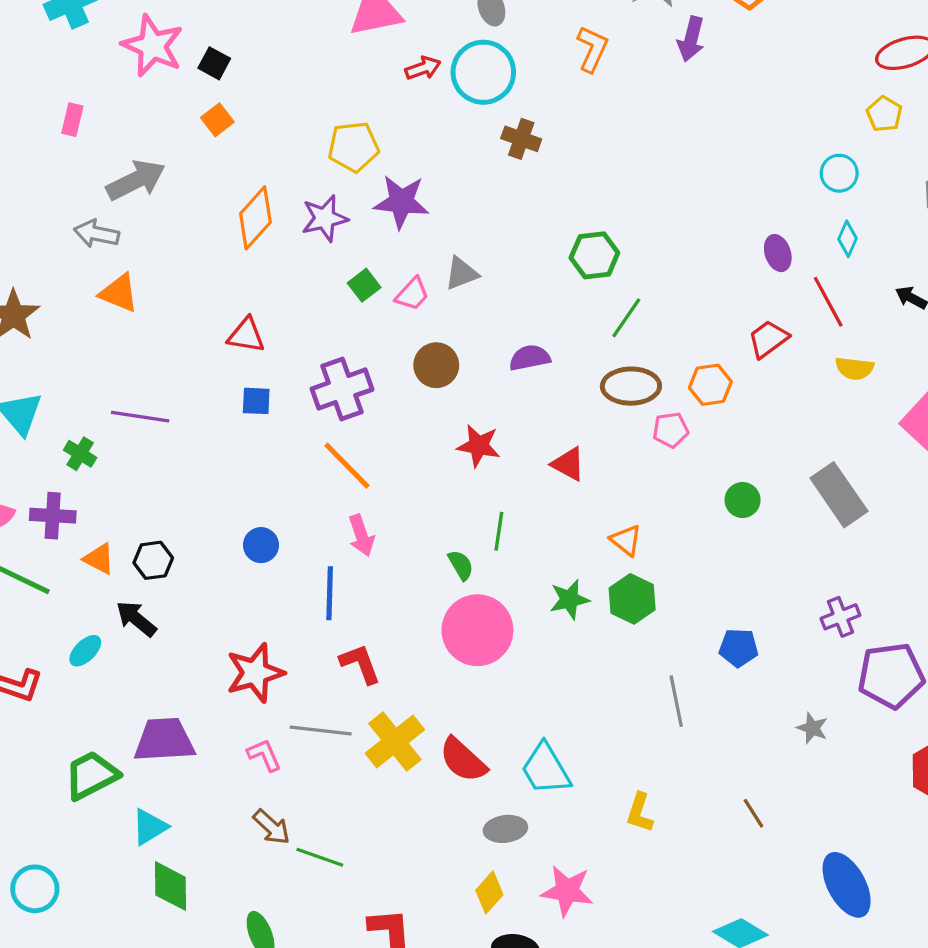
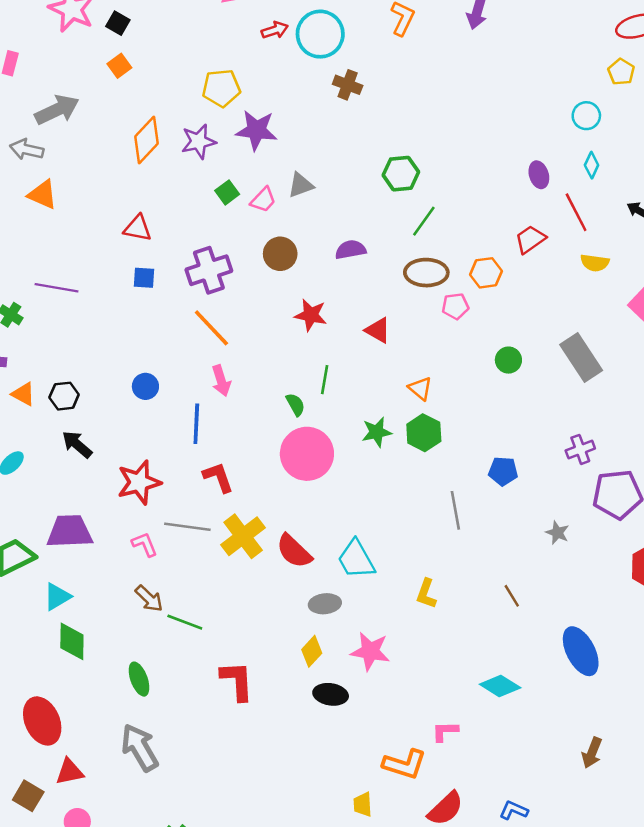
black arrow: (136, 619) -> (77, 444), moved

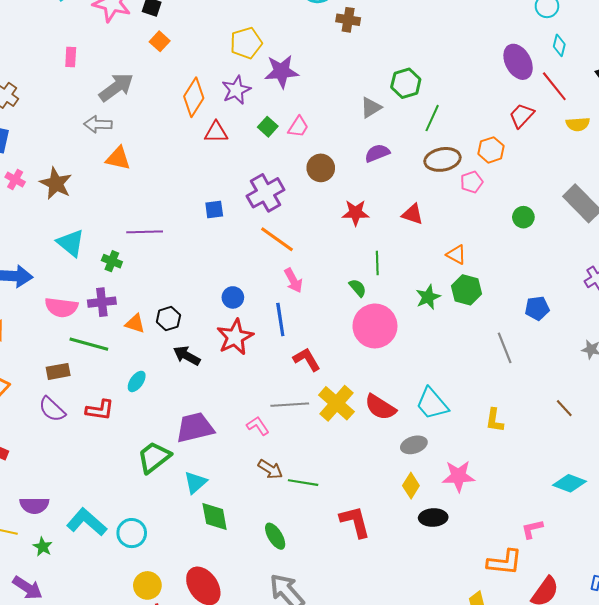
purple ellipse: (539, 175) -> (518, 62), size x1.6
gray triangle: (301, 185) -> (371, 108), moved
red triangle: (138, 228) -> (216, 132), moved
red star: (139, 482) -> (235, 337), moved

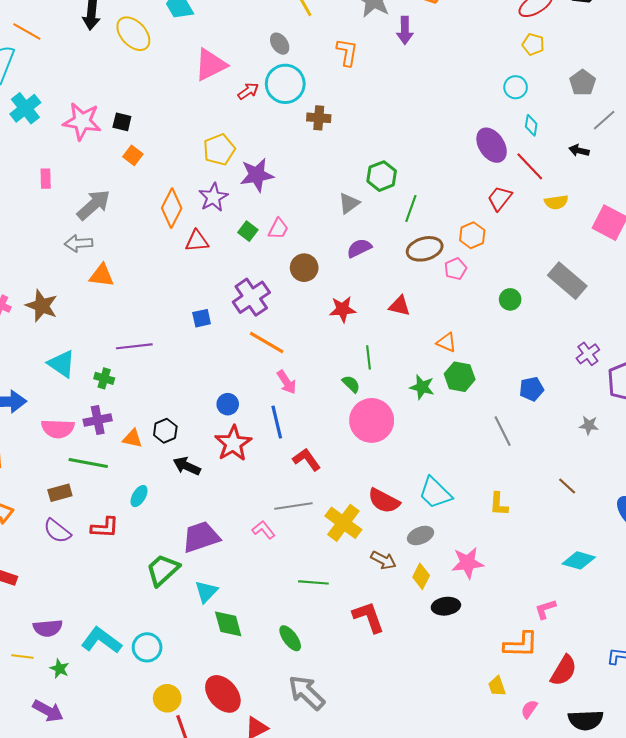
green star: (428, 297) -> (422, 387), turned -30
yellow cross: (336, 403) -> (343, 523), moved
brown arrow: (270, 469) -> (383, 560), moved

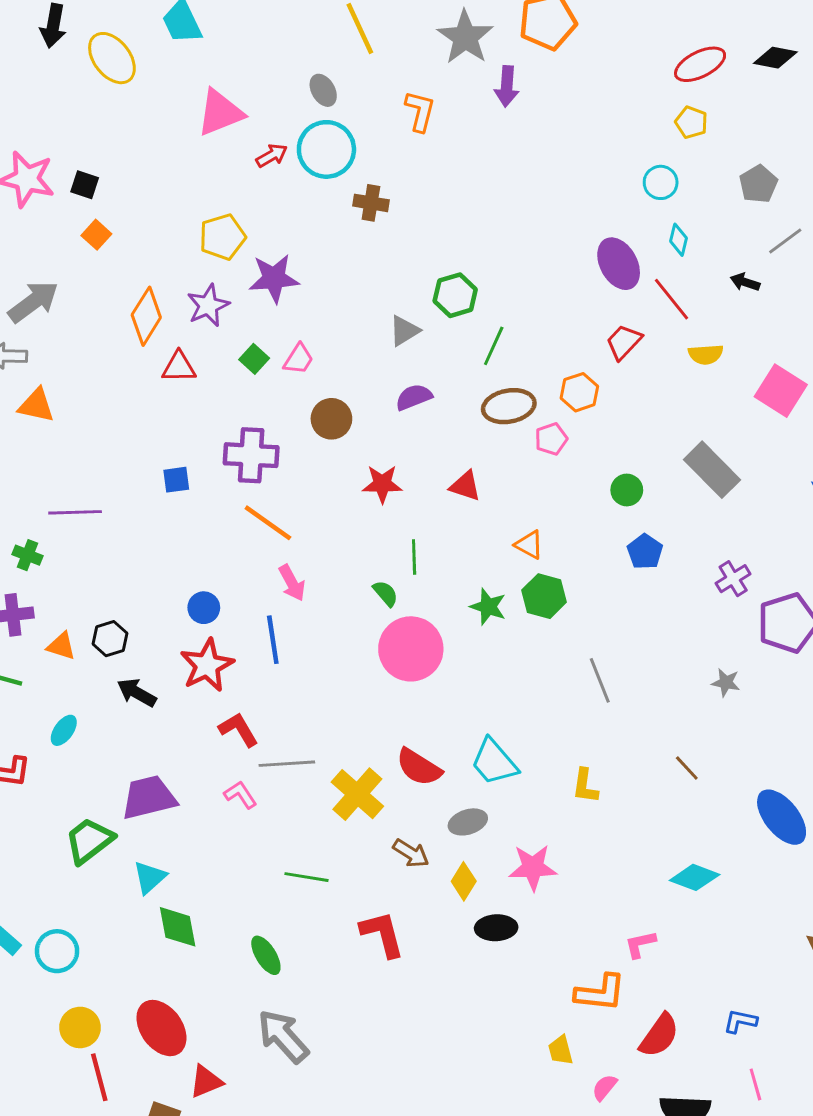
purple cross: (251, 297) -> (251, 455), turned 33
blue pentagon: (532, 389) -> (645, 552), moved, turned -30
red L-shape: (307, 460) -> (238, 730), moved

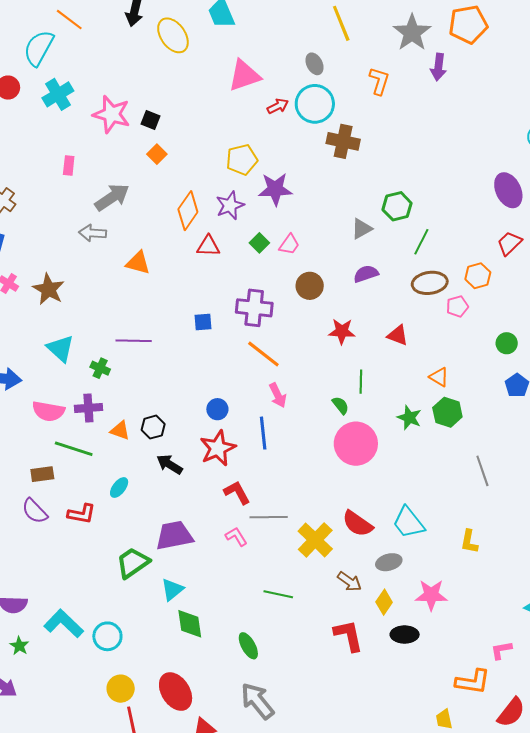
brown cross: (371, 203) -> (343, 141), size x1.4
orange triangle: (36, 405) -> (138, 263), moved
red L-shape: (382, 934) -> (349, 636), moved

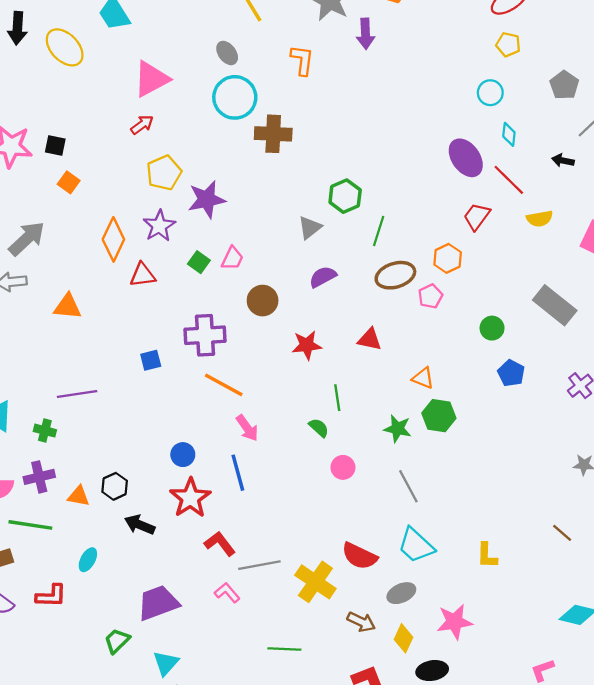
red arrow: (278, 106) -> (142, 125), moved
pink circle: (356, 444) -> (343, 467), size x0.5
gray line: (482, 471) -> (408, 486), moved
green trapezoid: (133, 563) -> (117, 641), size x0.7

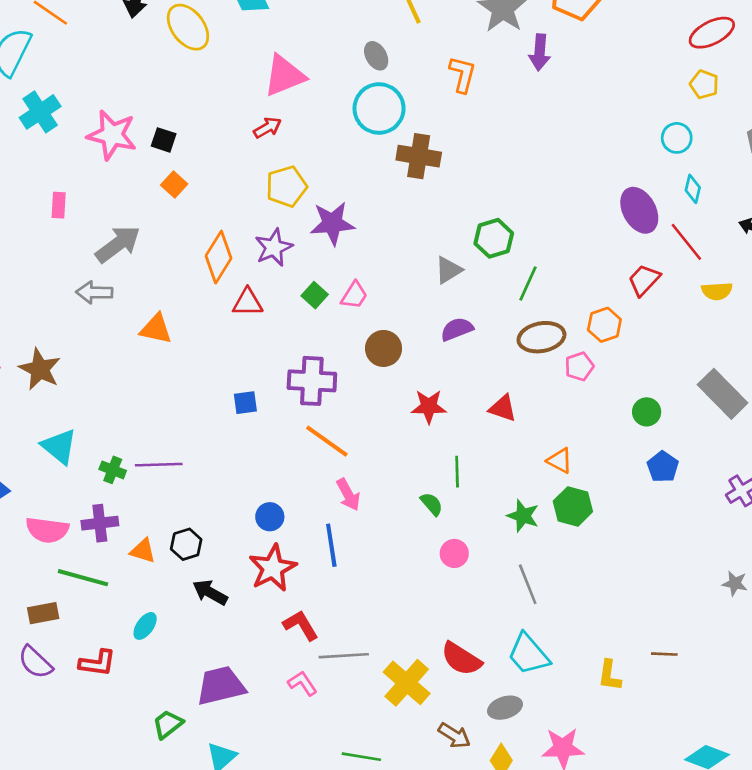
purple line: (77, 394) -> (159, 465), moved
brown line: (562, 533) -> (664, 654), moved, turned -45

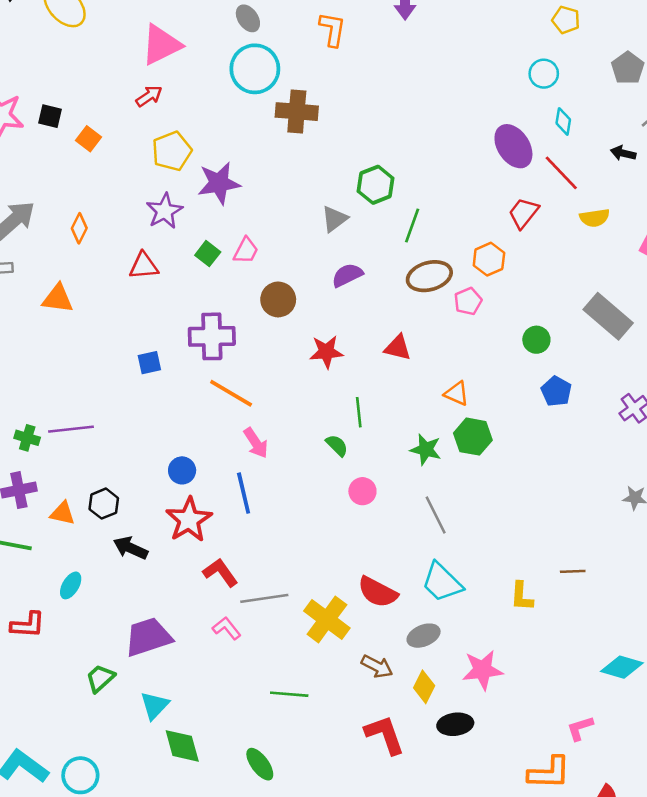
orange square: (174, 184) -> (88, 139), moved
orange diamond: (219, 257) -> (79, 228), moved, size x0.6

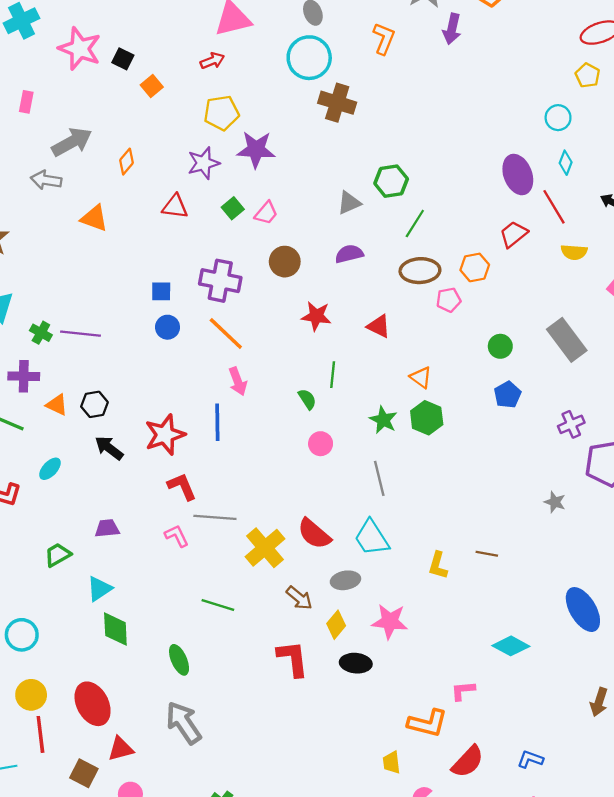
blue circle: (182, 470) -> (168, 327), moved
purple trapezoid: (148, 637) -> (107, 528), size x0.6

